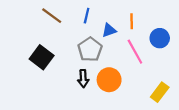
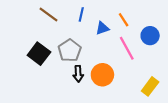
orange line: (132, 21) -> (124, 20), turned -32
gray pentagon: (90, 49) -> (70, 50), moved

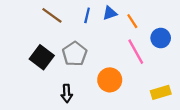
blue triangle: (102, 28) -> (110, 13), moved
black arrow: (78, 74) -> (67, 93), moved
yellow rectangle: (150, 86) -> (161, 92), turned 36

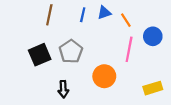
brown line: (52, 15) -> (49, 15), turned 66
pink line: (136, 52) -> (129, 49), turned 40
black square: (42, 57) -> (40, 55), turned 30

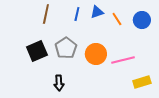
blue circle: (153, 36) -> (142, 20), moved
pink line: (129, 49) -> (123, 60), moved, turned 65
orange circle: (104, 76) -> (96, 54), moved

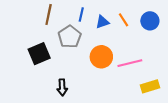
blue triangle: (97, 12) -> (102, 22), moved
gray pentagon: (66, 48) -> (70, 37), moved

